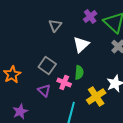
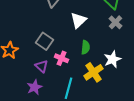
green semicircle: (79, 72) -> (85, 47), moved
purple star: (20, 112) -> (34, 87), moved

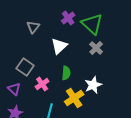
pink cross: (61, 58) -> (42, 84), turned 32
purple triangle: (41, 66) -> (14, 89), moved

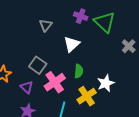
purple cross: (68, 18) -> (81, 16), turned -32
gray cross: (96, 48) -> (129, 46), moved
pink cross: (42, 84) -> (55, 82), size x1.5

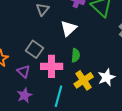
pink cross: (55, 82) -> (52, 66), turned 35
white star: (106, 83) -> (107, 77), moved

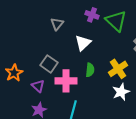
yellow cross: (84, 80) -> (118, 69), moved

